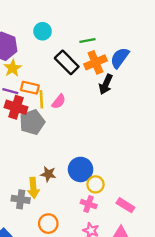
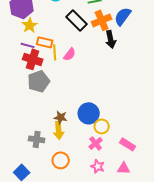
black arrow: (106, 84) -> (111, 39), turned -36
gray pentagon: (32, 122) -> (39, 81), moved
yellow arrow: (33, 188) -> (59, 130), moved
pink cross: (89, 204) -> (96, 143), turned 32

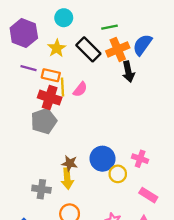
yellow star: (30, 25) -> (57, 48), moved
purple line: (28, 45) -> (29, 68), moved
red cross: (33, 59) -> (50, 98), moved
pink cross: (96, 143) -> (140, 159), moved, turned -32

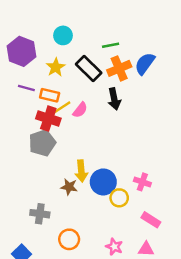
black arrow: (128, 72) -> (114, 99), moved
yellow line: (63, 87) -> (62, 108), turned 60
yellow arrow: (67, 179) -> (81, 171), moved

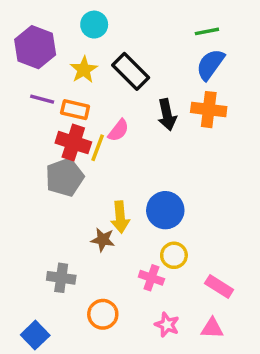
green line: (111, 45) -> (207, 31), moved
orange cross: (119, 68) -> (209, 110), moved, turned 30
yellow line: (62, 108) -> (98, 148), moved, turned -36
blue circle: (103, 182) -> (165, 210), moved
pink cross: (142, 182) -> (151, 278), moved

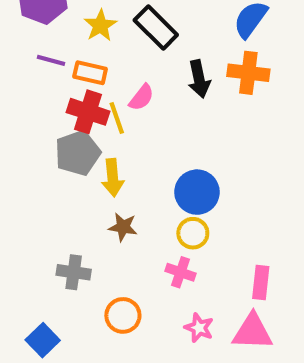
yellow line: (98, 148) -> (117, 118), turned -40
yellow arrow: (120, 217) -> (113, 178), moved
yellow circle: (174, 255) -> (193, 233), moved
pink rectangle: (219, 287) -> (261, 283), turned 64
pink triangle: (212, 328) -> (253, 332), size x1.5

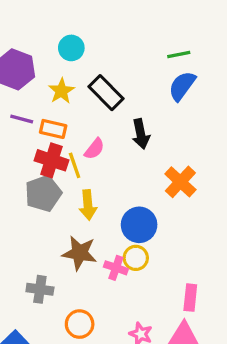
orange cross: (248, 73) -> (180, 182), moved, turned 36
yellow arrow: (113, 178) -> (88, 205), moved
brown star: (123, 227) -> (80, 253), size x1.5
pink cross: (181, 272) -> (116, 268), moved

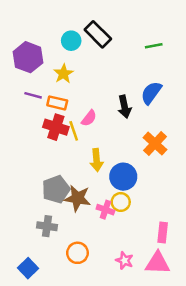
blue semicircle: (182, 86) -> (151, 93), moved
black rectangle: (106, 93) -> (98, 34), moved
gray pentagon: (43, 193) -> (56, 189), moved
yellow arrow: (88, 205) -> (97, 160), moved

